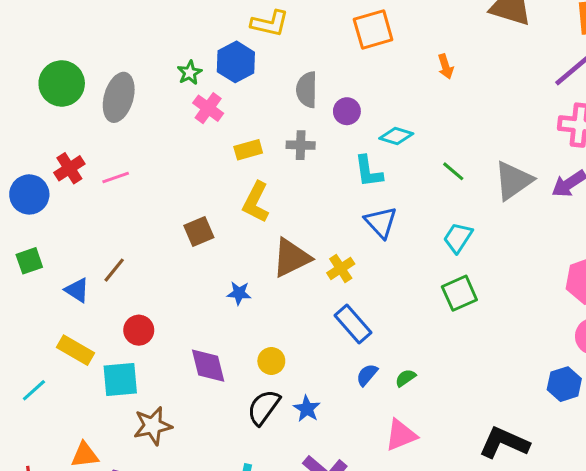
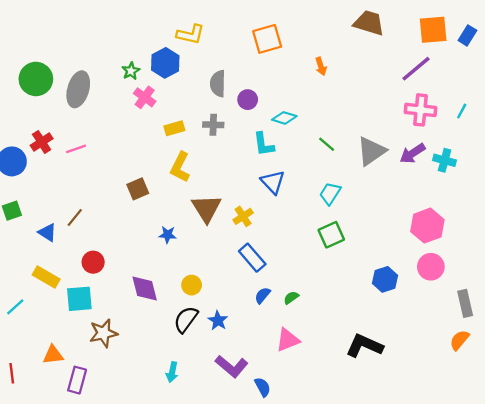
brown triangle: (291, 258) -> (206, 208), turned -36
blue hexagon: (564, 384) -> (385, 279), moved

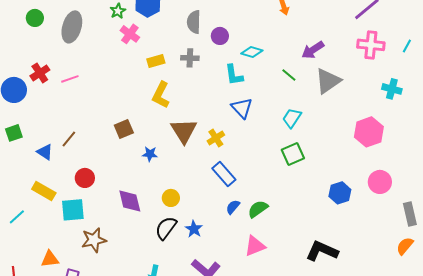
green circle: (36, 79) -> (35, 18), size x0.6
purple arrow: (413, 153) -> (313, 50), moved
brown square: (138, 189) -> (124, 129), moved
pink hexagon: (427, 226) -> (369, 132), moved
green semicircle: (291, 298) -> (258, 209), size x1.5

